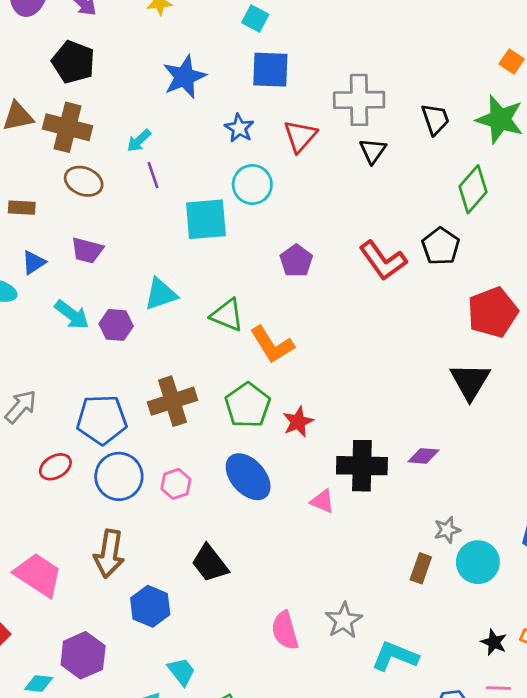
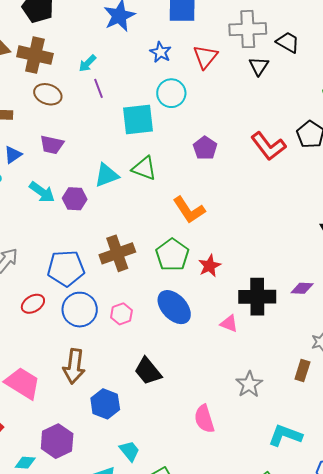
black trapezoid: (435, 119) -> (288, 42), moved, turned -40
green triangle: (227, 315) -> (144, 168), moved
gray star: (344, 620) -> (249, 384), moved

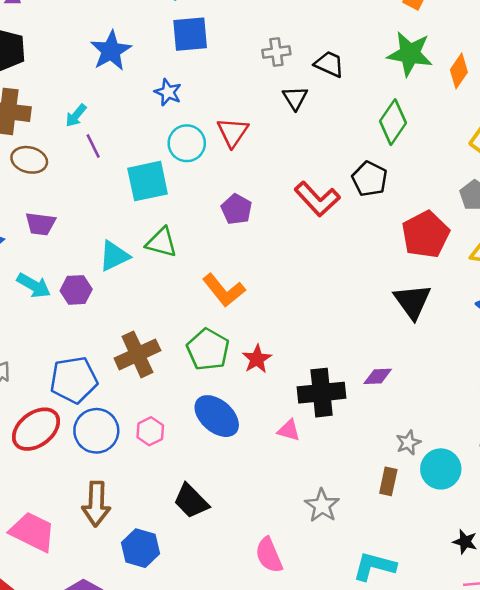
gray cross: (248, 29) -> (276, 52), size x0.6
red triangle: (205, 57) -> (233, 132), moved
red ellipse: (33, 304) -> (36, 429), size x1.6

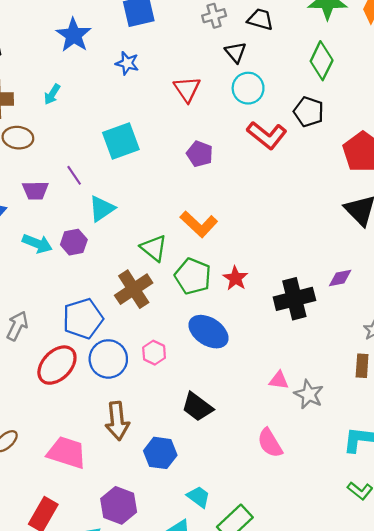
cyan circle: (187, 143) -> (248, 88), moved
purple line: (93, 146) -> (74, 175), moved
green triangle: (161, 242) -> (154, 248), moved, turned 32
pink triangle: (289, 430) -> (279, 380), moved

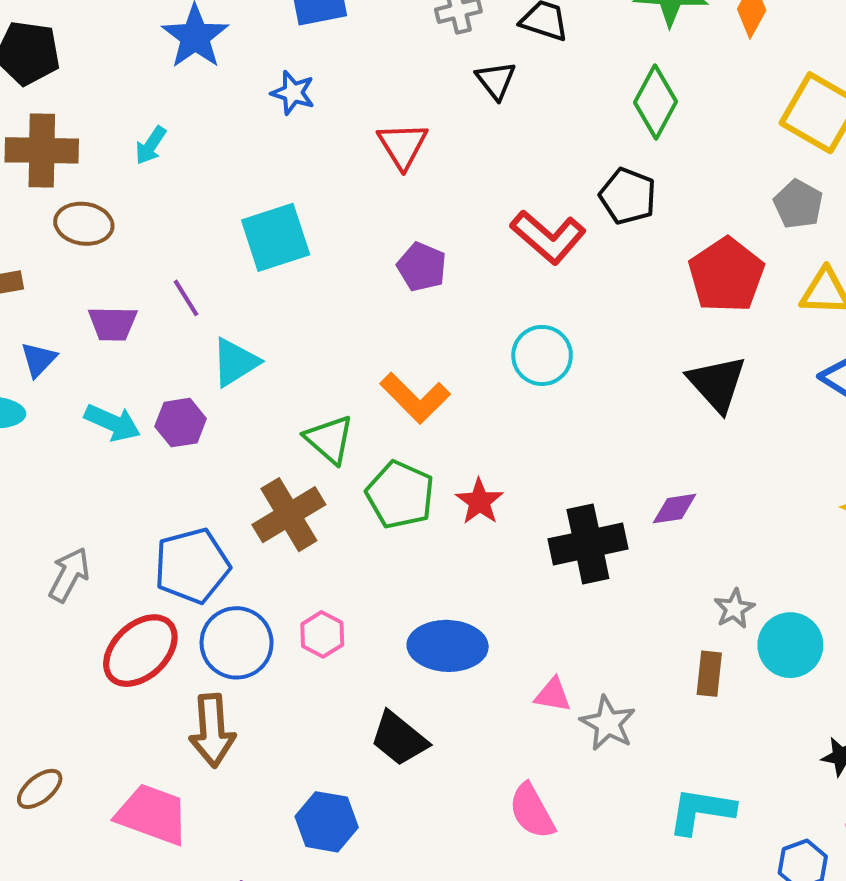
cyan circle: (248, 88) -> (542, 355), moved
blue ellipse: (208, 332) -> (448, 646), moved, turned -33
brown arrow: (117, 421) -> (212, 731), moved

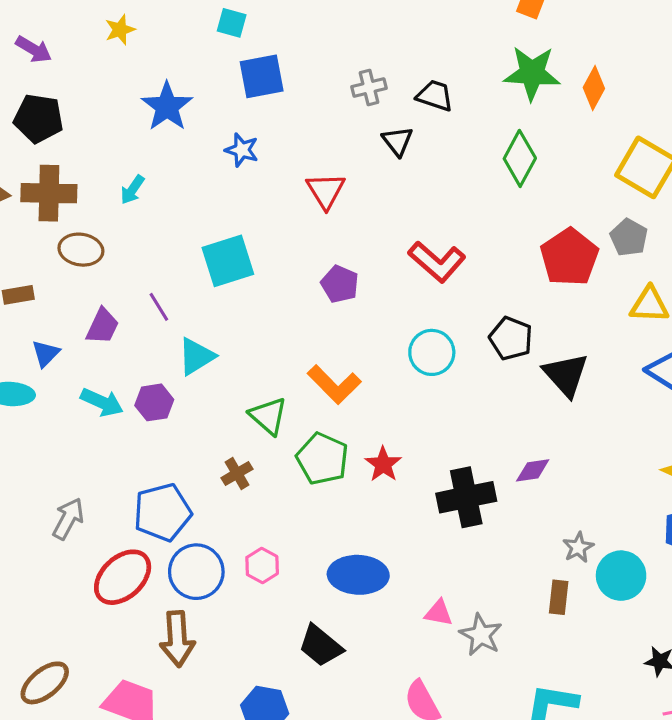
black pentagon: (628, 196) -> (511, 338), moved
red pentagon: (726, 275) -> (569, 257), moved
purple trapezoid: (113, 323) -> (103, 326), turned -66
brown cross: (289, 515) -> (237, 473), size x0.6
brown ellipse: (40, 789) -> (45, 683), size x1.4

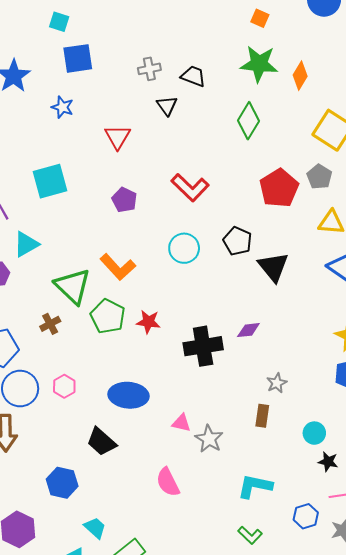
green triangle: (268, 416) -> (73, 286), size x1.4
red star: (383, 464) -> (148, 322), turned -30
cyan circle: (621, 576) -> (314, 433), moved, size x0.7

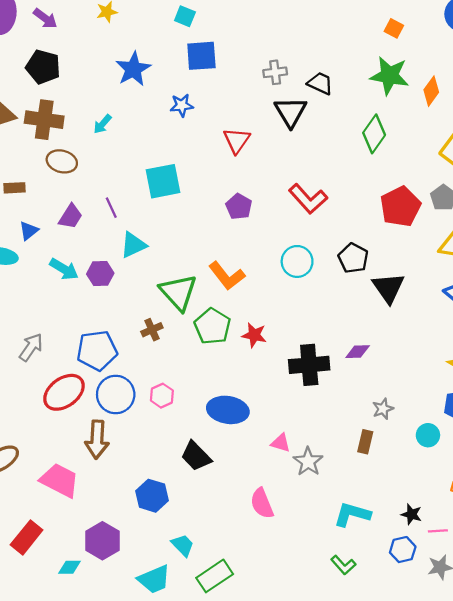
black triangle: (167, 106) -> (291, 112), size x1.5
blue star: (62, 107) -> (182, 105), turned -30
cyan circle: (314, 433) -> (428, 435), moved
black star: (328, 462) -> (411, 514), moved

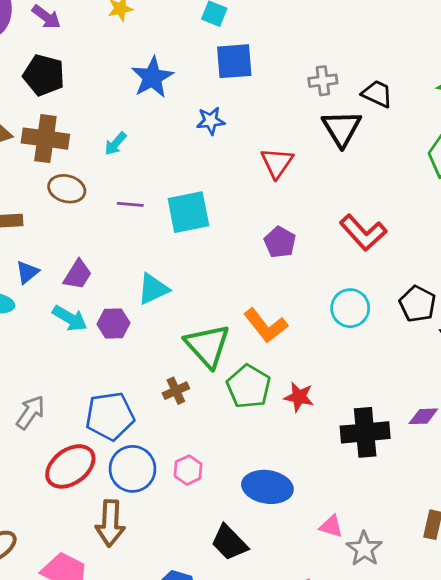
purple line: (111, 208) -> (130, 204), moved, turned -60
purple trapezoid: (71, 216) -> (78, 275), moved

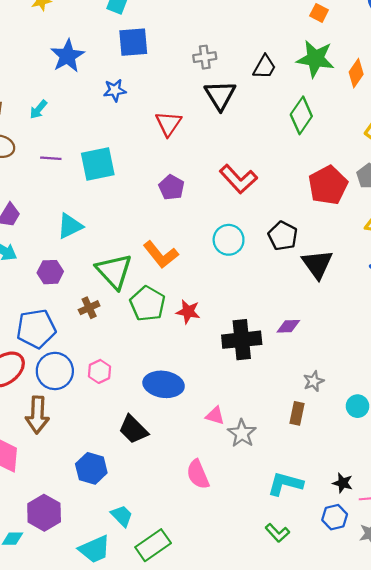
black trapezoid: (377, 94) -> (264, 67), moved, turned 95
purple hexagon: (113, 323) -> (50, 272), moved

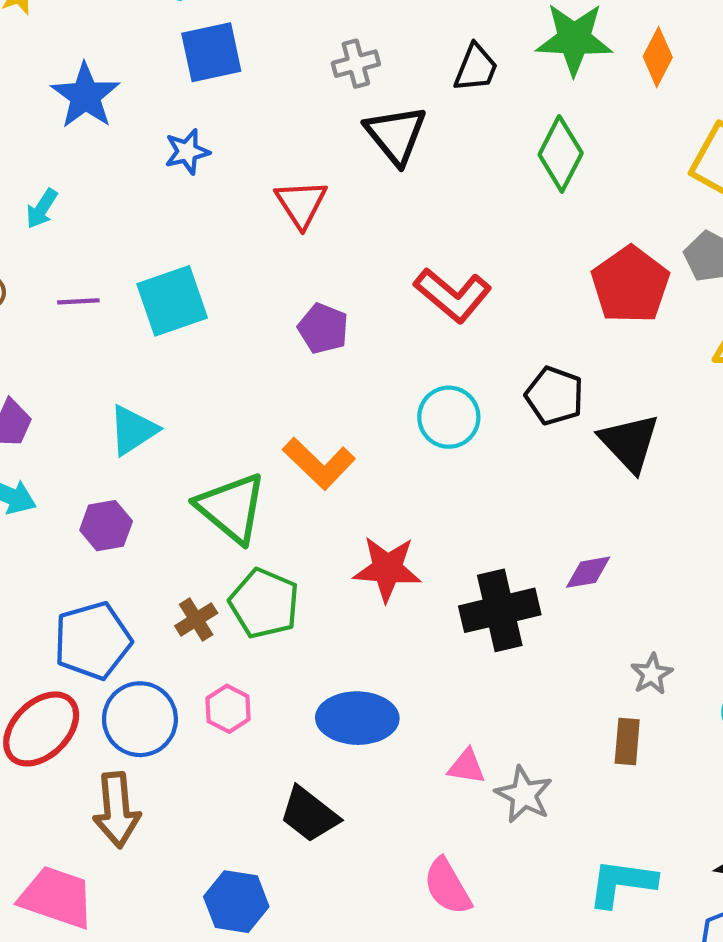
green pentagon: (148, 304) -> (264, 603), moved
brown cross: (89, 308) -> (196, 619), moved
red star: (188, 312) -> (387, 569), size x1.4

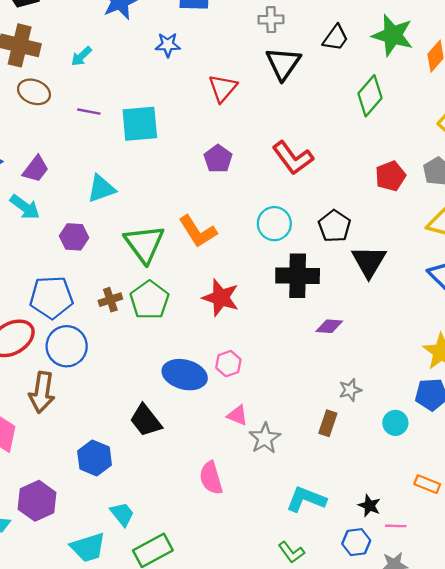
red pentagon: (630, 285) -> (390, 176), size x0.7
black cross: (500, 610) -> (298, 276), moved
pink hexagon: (228, 709) -> (228, 364), moved

